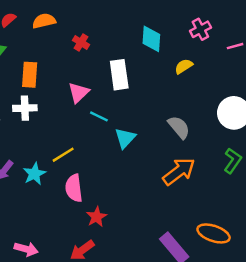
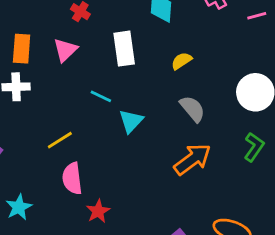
yellow semicircle: (184, 66) -> (182, 61), moved
pink triangle: (79, 93) -> (65, 50), moved
cyan star: (34, 174) -> (19, 207), moved

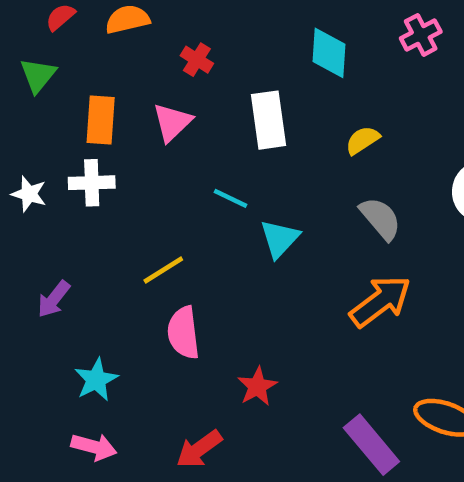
red star: (98, 211) -> (257, 386), moved

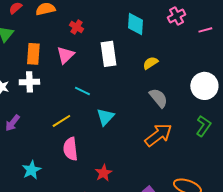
cyan line: (230, 198) -> (82, 91), moved
cyan triangle: (280, 239) -> (105, 117), moved
purple arrow: (54, 299) -> (12, 123), moved

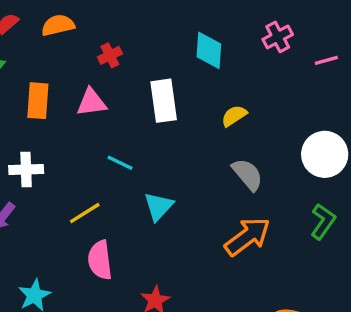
red cross: (76, 27) -> (110, 55), turned 32
pink triangle: (65, 55) -> (91, 102), turned 36
white cross: (29, 82) -> (26, 169), moved

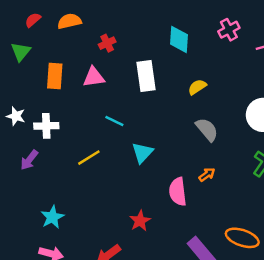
orange arrow: (247, 237) -> (207, 175), size x0.5
pink semicircle: (100, 260) -> (178, 192), moved

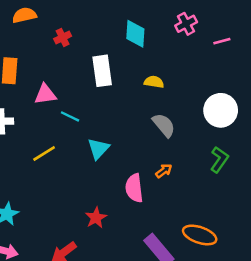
pink triangle: (94, 77) -> (45, 94), moved
yellow semicircle: (197, 87) -> (154, 82), turned 42

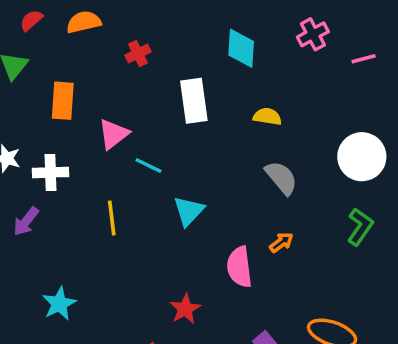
pink triangle: (45, 94) -> (113, 134), turned -30
yellow line: (44, 154) -> (112, 218), turned -65

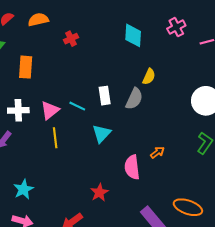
white rectangle: (194, 101) -> (105, 96), moved, size x0.7
yellow semicircle: (267, 116) -> (149, 77), turned 105
pink triangle: (113, 134) -> (50, 110), moved
gray semicircle: (281, 178) -> (134, 99), moved, turned 65

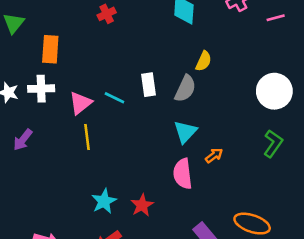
white cross: (18, 110) -> (41, 89), moved
cyan triangle: (102, 133) -> (185, 132), moved
cyan star: (24, 189) -> (104, 201), moved

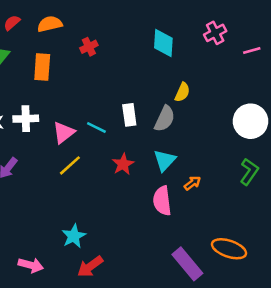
orange rectangle: (50, 49) -> (42, 67), moved
yellow line: (87, 137) -> (70, 165), turned 55
cyan star: (104, 201) -> (74, 236), moved
red star: (142, 205) -> (123, 164), moved

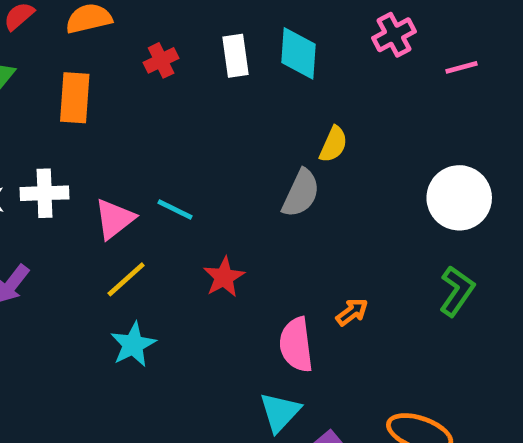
white rectangle: (129, 115) -> (236, 56), moved
cyan triangle: (165, 160) -> (280, 412), moved
cyan star: (74, 236) -> (133, 345), moved

